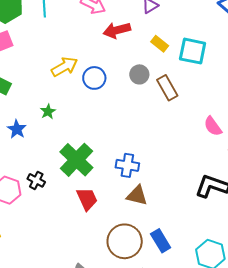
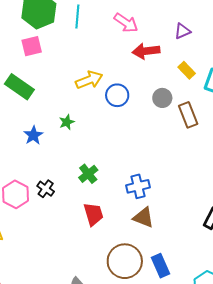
green cross: (76, 160) -> (88, 174), size x0.6
blue cross: (127, 165) -> (138, 186), turned -30

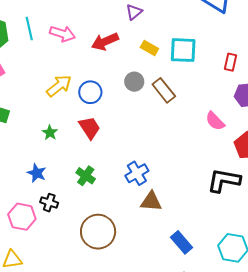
pink arrow: (126, 23) -> (62, 34), moved
blue star: (33, 135) -> (37, 173), moved
red trapezoid: (93, 214) -> (90, 128), moved
brown circle: (125, 261) -> (98, 232), moved

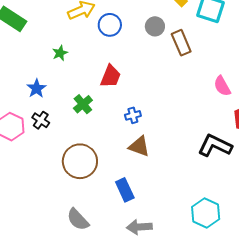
red trapezoid: (90, 128) -> (111, 76), moved, turned 40
blue cross: (137, 173) -> (133, 115), size x0.7
blue rectangle: (182, 242) -> (125, 190), moved

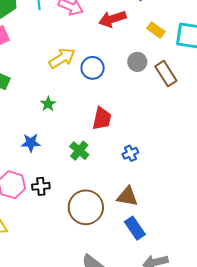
blue star: (37, 88) -> (31, 143), turned -30
black cross: (41, 120) -> (41, 186), moved, turned -30
brown triangle: (139, 146) -> (127, 196), moved

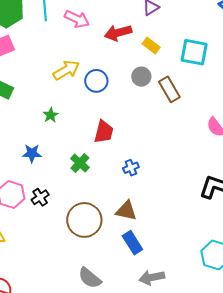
yellow rectangle: (156, 30) -> (151, 46), moved
black cross: (41, 186) -> (40, 197), turned -30

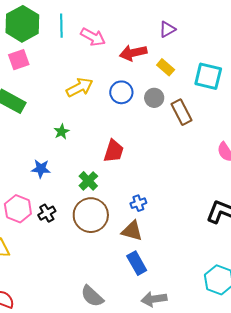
blue circle: (96, 81) -> (121, 92), moved
blue cross: (131, 168) -> (138, 203), moved
brown circle: (84, 220) -> (91, 215), moved

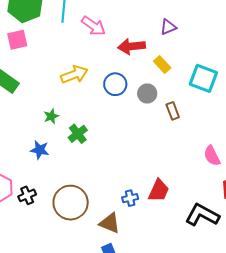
brown rectangle: (182, 112) -> (173, 111), size x0.7
red trapezoid: (114, 151) -> (159, 191), moved
blue star: (41, 169) -> (40, 150), moved
green cross: (88, 181) -> (78, 134), moved
blue cross: (138, 203) -> (130, 198), moved

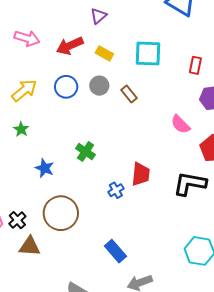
green star: (51, 116) -> (21, 129), moved
green cross: (78, 134) -> (85, 152), moved
blue star: (40, 150) -> (45, 168), moved, turned 30
brown triangle: (110, 223) -> (30, 246), moved

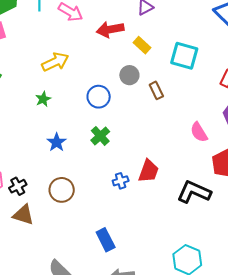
blue circle: (66, 87) -> (99, 97), moved
brown circle: (61, 213) -> (62, 190), size x0.7

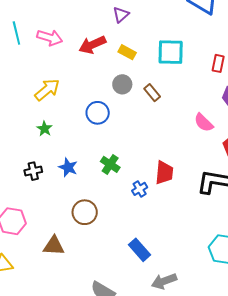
green cross: (100, 136) -> (110, 164), moved
black cross: (18, 186) -> (33, 171), moved, turned 30

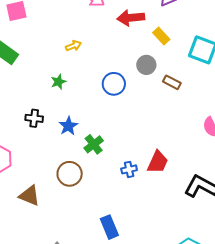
yellow arrow: (47, 90) -> (74, 46), size x0.6
brown rectangle: (152, 93) -> (172, 82), turned -42
green cross: (110, 164) -> (94, 144), moved

